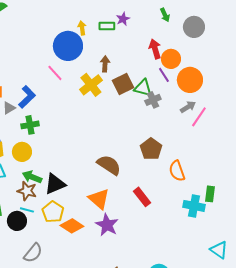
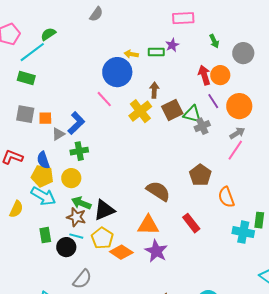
yellow arrow: (82, 28) -> (131, 54), turned -72
orange circle: (171, 59) -> (220, 75), moved
pink line: (199, 117) -> (235, 150), moved
orange triangle: (99, 199) -> (148, 225), turned -40

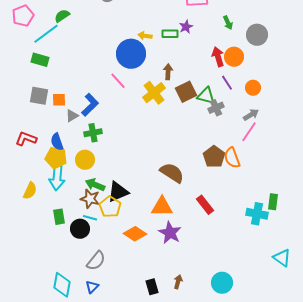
orange circle: (239, 106) -> (253, 88), size x0.6
cyan arrow: (43, 196) -> (57, 178), turned 65
orange semicircle: (226, 197) -> (232, 158), moved
yellow pentagon: (102, 238) -> (110, 207), moved

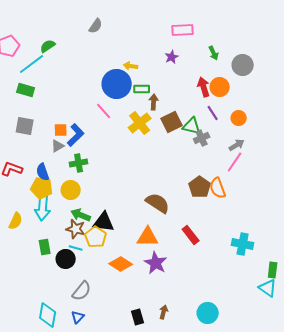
green rectangle: (170, 34) -> (142, 89), moved
orange square: (59, 100) -> (61, 130), moved
black triangle: (118, 192) -> (104, 222), turned 30
green rectangle: (273, 202) -> (273, 270), moved

